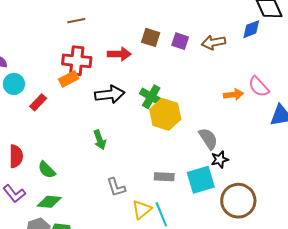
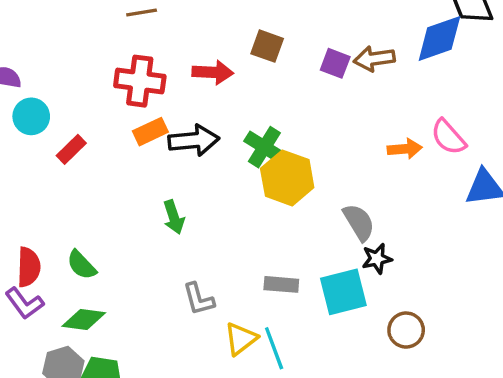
blue diamond: (251, 29) -> (439, 39), size x1.5
purple square: (180, 41) -> (335, 63), moved
orange rectangle: (69, 79) -> (150, 132), moved
red semicircle: (16, 156) -> (29, 267), moved
brown circle: (238, 201) -> (406, 330), size x0.6

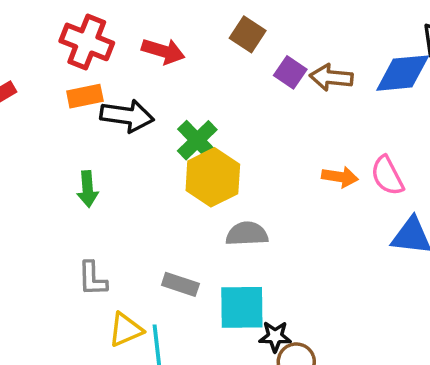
brown square: (267, 46) -> (248, 34), moved
gray semicircle: (359, 222) -> (247, 234), moved, turned -75
black star: (377, 259) -> (275, 336), moved

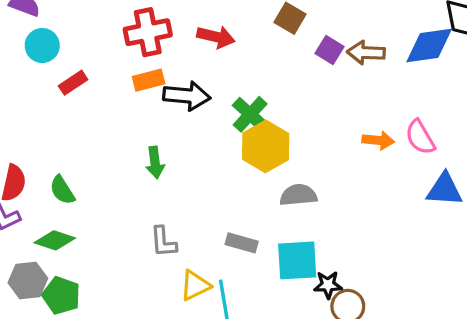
red cross: (87, 42) -> (148, 32), turned -30

